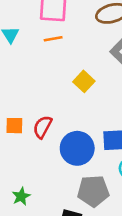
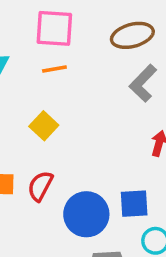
yellow square: (84, 81) -> (44, 126), moved

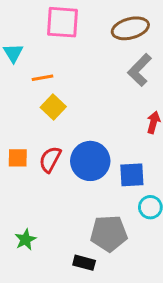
orange line: (54, 69) -> (42, 78), moved
blue circle: (86, 214) -> (90, 161), moved

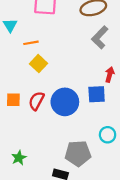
blue square: (132, 175) -> (97, 94), moved

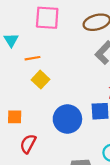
red semicircle: (36, 101) -> (28, 144), moved

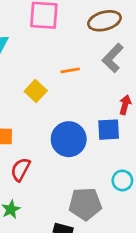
orange line: (33, 58) -> (70, 70), moved

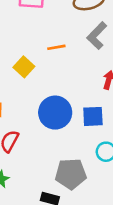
blue square: (109, 130) -> (93, 116), moved

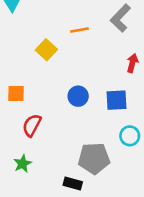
blue circle: (55, 113) -> (78, 96), size x0.6

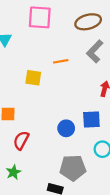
yellow square: (46, 50) -> (33, 78), turned -35
blue circle: (78, 96) -> (66, 128), moved

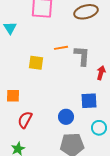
gray L-shape: (95, 51) -> (82, 56), moved, turned 140
blue circle: (66, 128) -> (66, 117), moved

